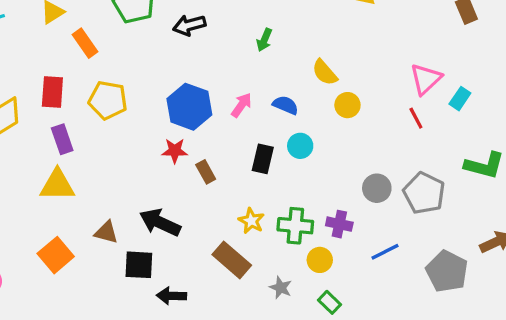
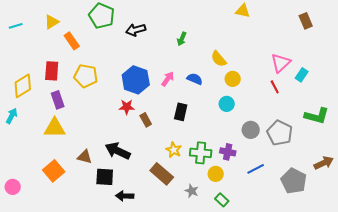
cyan circle: (300, 146) -> (227, 104), moved

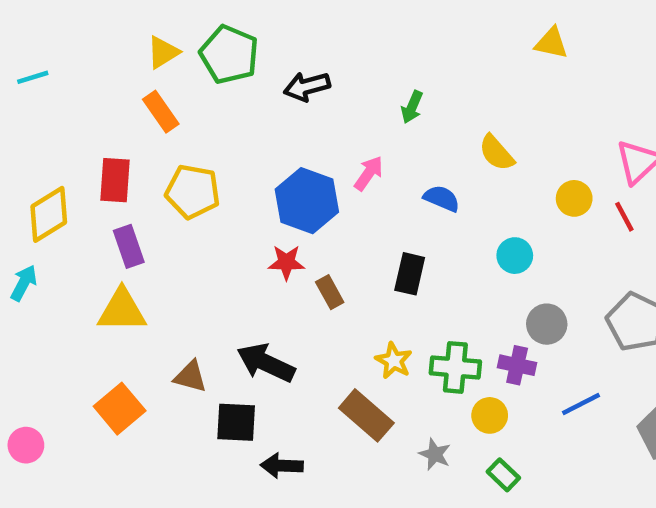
yellow triangle: (52, 22) -> (163, 52), moved
pink arrow: (168, 79) -> (369, 173), moved
yellow circle: (233, 79) -> (574, 198), moved
gray circle: (251, 130) -> (547, 324), moved

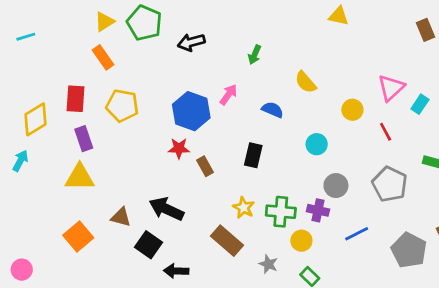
red line: (624, 217) -> (386, 132), moved
black square: (236, 422) -> (149, 245), turned 32
pink circle: (26, 445) -> (22, 270), moved

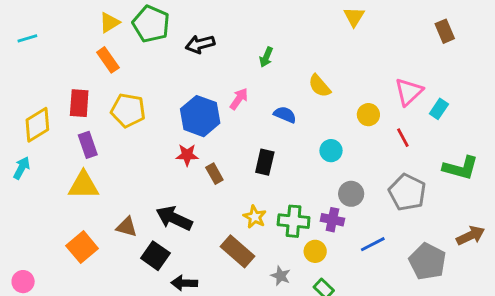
yellow triangle: (339, 16) -> (354, 17), turned 50

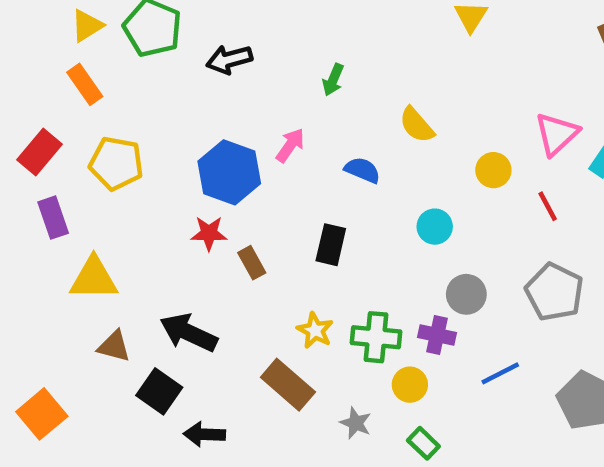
red rectangle: (79, 103) -> (40, 152), turned 36
yellow triangle: (83, 185) -> (94, 279), moved
orange square: (82, 247) -> (42, 414), moved

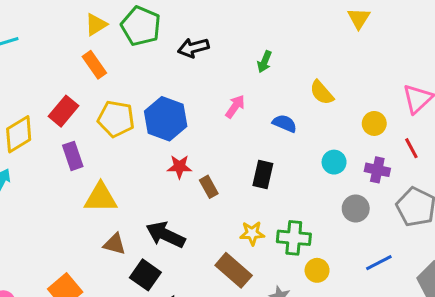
blue hexagon: (229, 172) -> (166, 119), moved
yellow star: (315, 330) -> (252, 233), turned -30
purple cross: (437, 335) -> (377, 170), moved

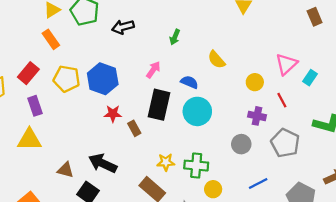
cyan circle: (334, 162) -> (197, 111), moved, size x1.6
black rectangle: (263, 174) -> (159, 105), moved, size x1.5
yellow triangle: (101, 198) -> (29, 140), moved

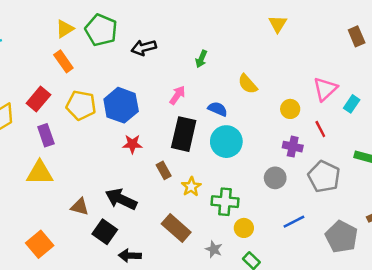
brown rectangle: (134, 128) -> (164, 170), moved
yellow star: (166, 162) -> (191, 187), moved, turned -30

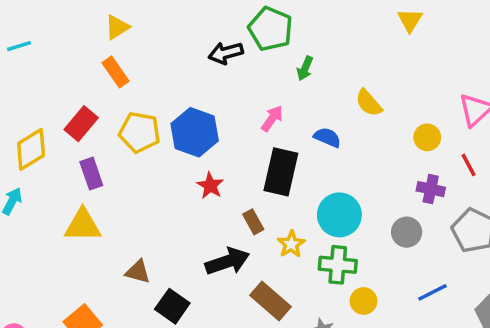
green pentagon: (101, 30) -> (270, 29), moved
cyan circle: (226, 142) -> (339, 215), moved
red star: (132, 144) -> (210, 186), turned 30
black arrow: (121, 199) -> (227, 261), moved, turned 136

